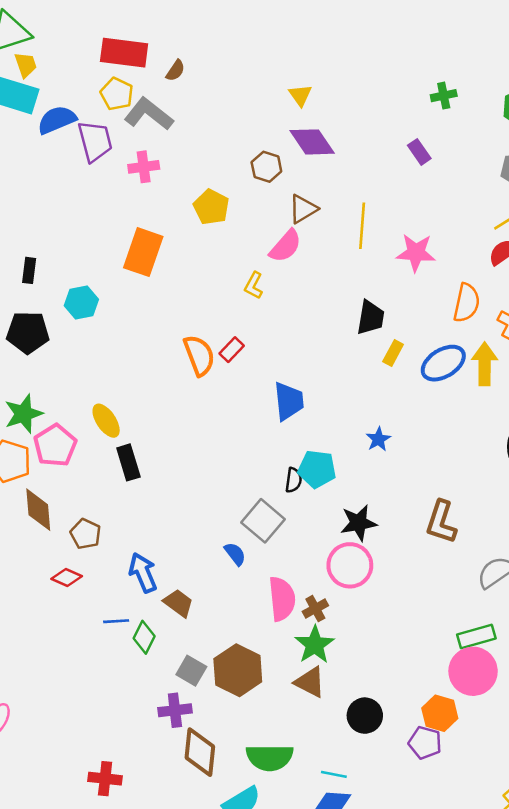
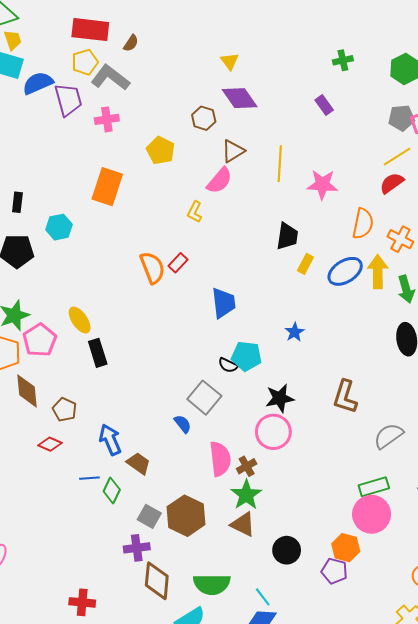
yellow pentagon: (117, 94) -> (85, 62), turned 30
black semicircle: (293, 480) -> (228, 365), turned 108
cyan line: (334, 774) -> (263, 597), turned 42

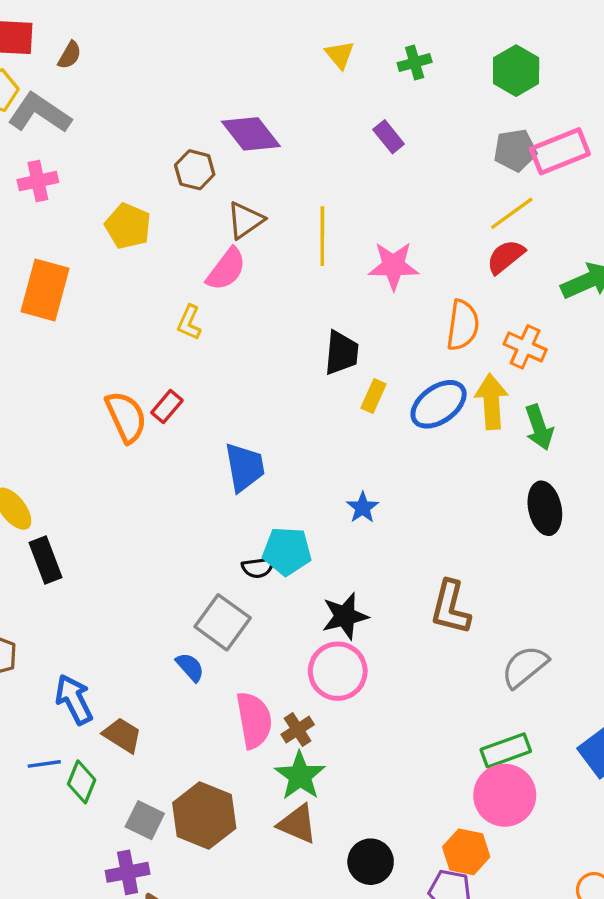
yellow triangle: (230, 61) -> (340, 55), moved
black semicircle: (228, 365) -> (258, 568), turned -30

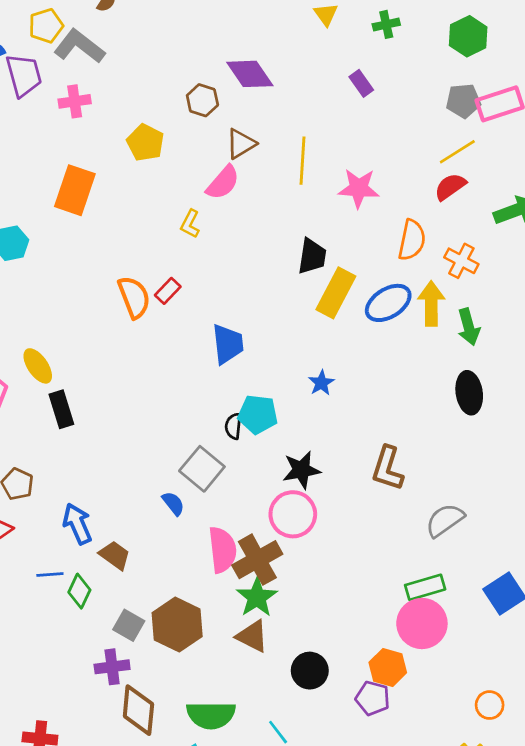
yellow rectangle: (373, 396) -> (336, 293), size x1.8
black semicircle: (258, 568) -> (233, 426), turned 100
brown cross: (298, 730) -> (257, 560), size x1.8

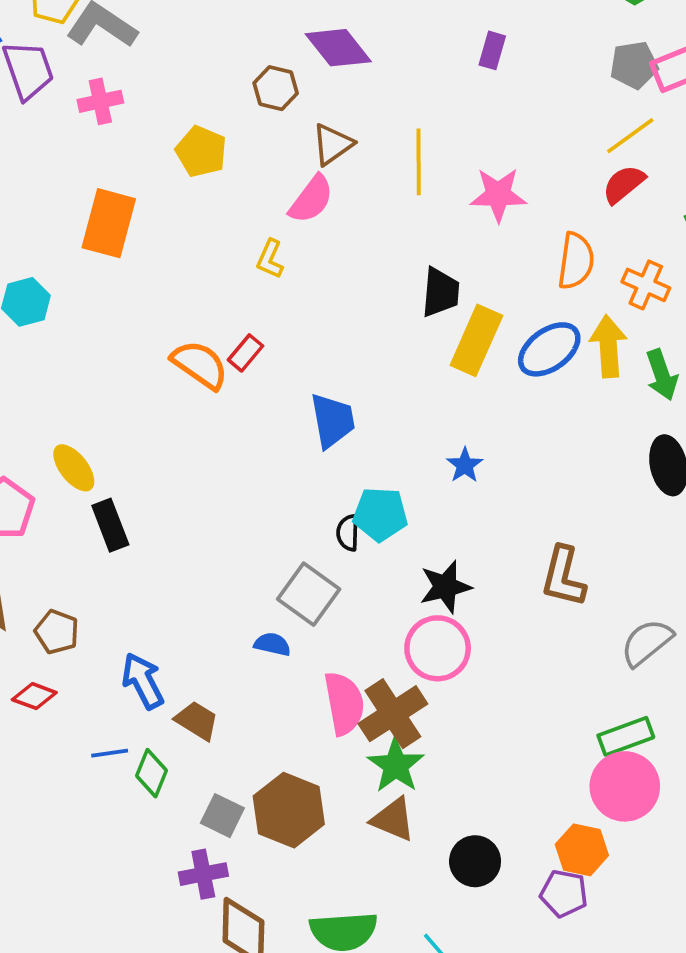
purple rectangle: (361, 83) -> (492, 50), turned 55
orange semicircle: (134, 297) -> (200, 365), turned -30
blue semicircle: (173, 503) -> (272, 644), turned -35

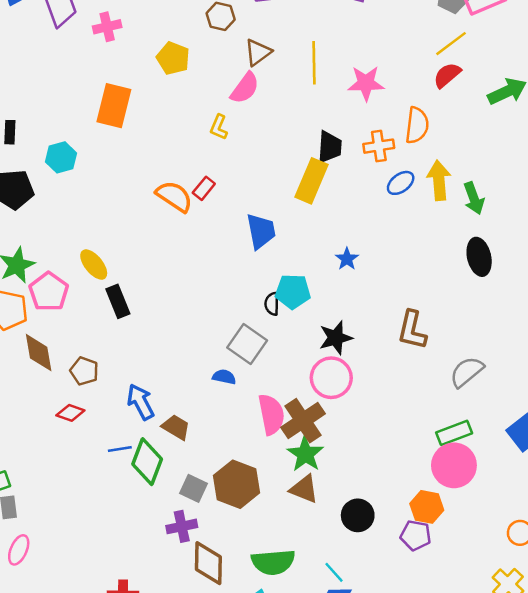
orange cross: (646, 285) -> (379, 146), moved, turned -32
yellow rectangle: (476, 340) -> (311, 181), moved
blue ellipse: (549, 349) -> (401, 183), size x0.7
green diamond: (152, 773) -> (147, 462), size x1.5

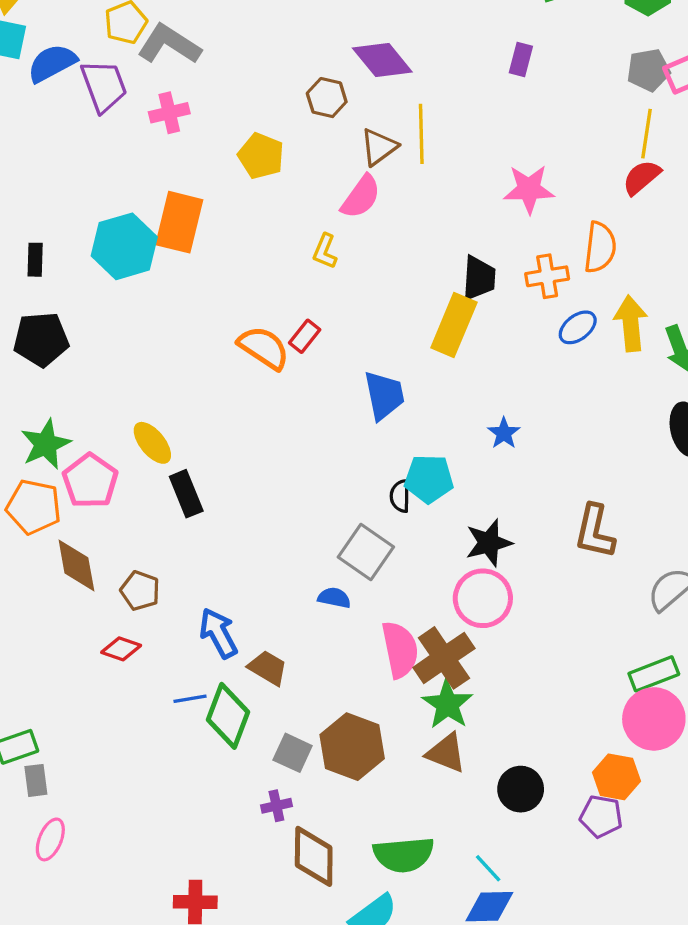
yellow line: (451, 44) -> (647, 134), turned -44
yellow line: (314, 63) -> (421, 134), moved
cyan hexagon: (61, 157) -> (124, 246), moved, size x1.5
purple cross: (182, 526) -> (276, 806), size x0.7

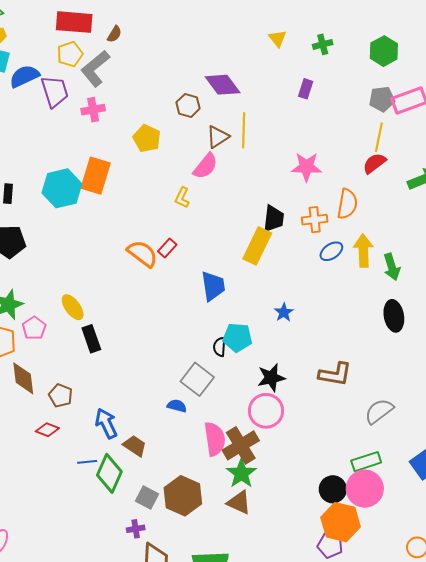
gray L-shape: (169, 44) -> (95, 69), turned -75
pink pentagon: (90, 481) -> (34, 328), size x0.7
brown L-shape: (595, 531) -> (335, 374), turned -96
orange hexagon: (616, 777) -> (341, 522), size x1.4
black circle: (521, 789) -> (333, 489), moved

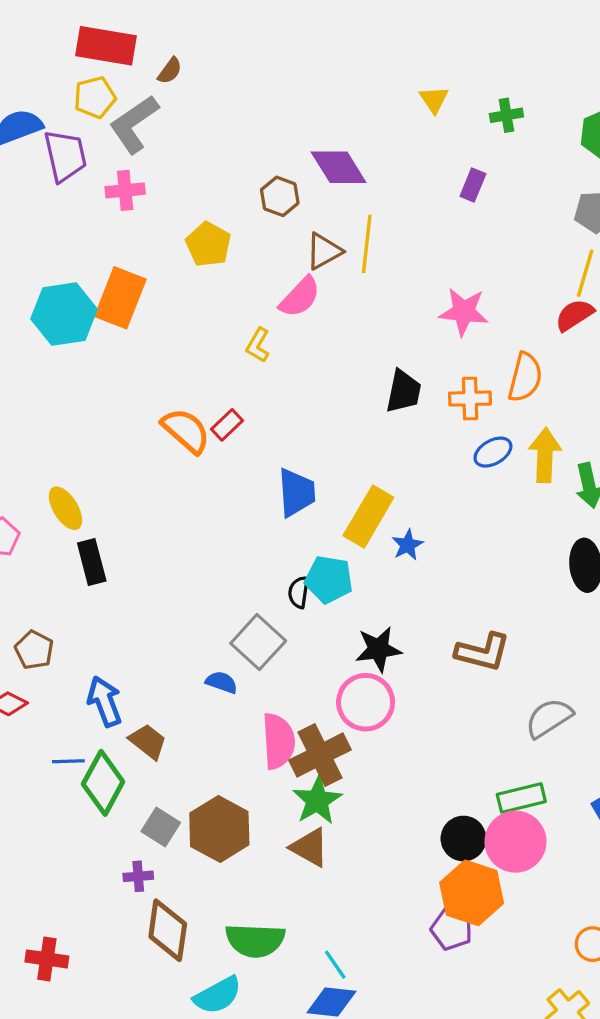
yellow rectangle: (257, 246) -> (368, 516), moved

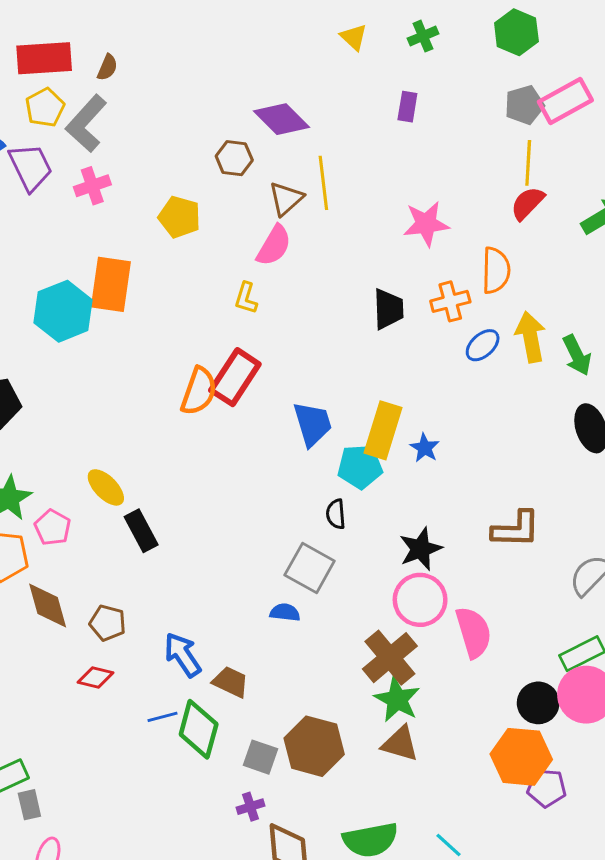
red rectangle: (227, 425) -> (235, 377), size x1.8
orange semicircle: (186, 431) -> (199, 391), turned 81
cyan pentagon: (329, 579) -> (360, 467), moved
pink semicircle: (278, 741) -> (473, 632), moved
orange hexagon: (472, 893) -> (521, 757), moved

